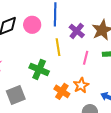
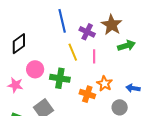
pink circle: (32, 25) -> (35, 69), moved
pink line: (86, 58) -> (94, 56), moved

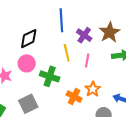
black diamond: (19, 44) -> (29, 39), moved

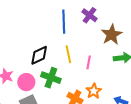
purple cross: (84, 35) -> (90, 15), moved
black diamond: (29, 39) -> (39, 55), moved
pink circle: (27, 63) -> (26, 82), moved

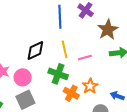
pink line: (89, 62) -> (85, 57), turned 64
green cross: (51, 78) -> (58, 74), moved

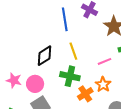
pink line: (85, 57) -> (105, 61), moved
orange cross: (71, 93) -> (85, 94), turned 35

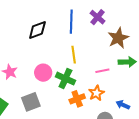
black diamond: (44, 56) -> (37, 30), moved
pink circle: (35, 84) -> (43, 73), moved

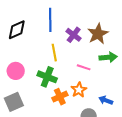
purple cross: (98, 17) -> (74, 35), moved
pink line: (102, 71) -> (84, 67), turned 32
pink circle: (43, 73) -> (16, 71), moved

